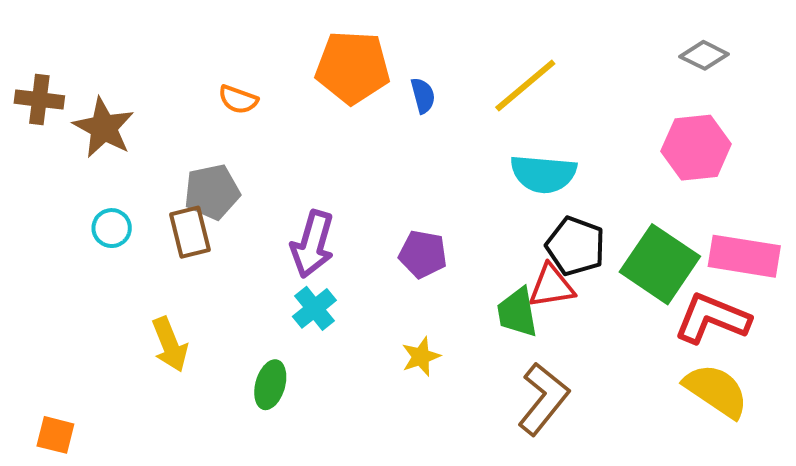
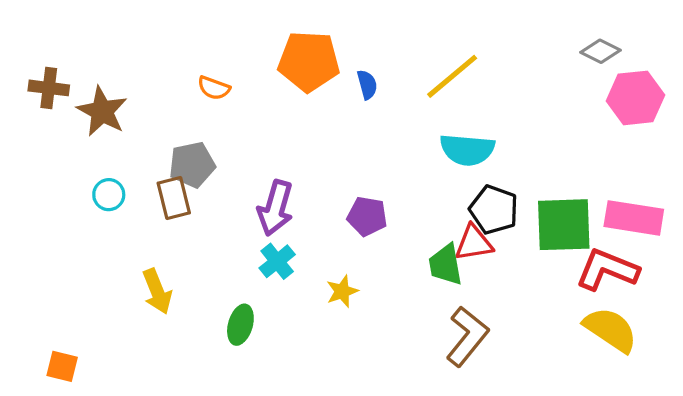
pink hexagon: (696, 148) -> (636, 98), moved
green square: (660, 264) -> (564, 225), turned -36
yellow star: (421, 357) -> (342, 291), moved

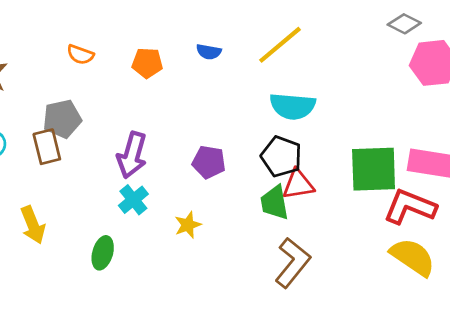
orange pentagon: (309, 61) -> (147, 63), moved, size x0.6
blue semicircle: (367, 85) -> (209, 52), turned 115
black pentagon: (494, 210) -> (281, 156), moved

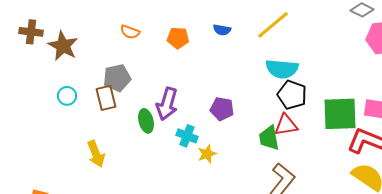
black pentagon: (281, 156) -> (292, 95), moved
cyan cross: (133, 200) -> (187, 136), moved, turned -30
green ellipse: (103, 253) -> (146, 121), moved, turned -30

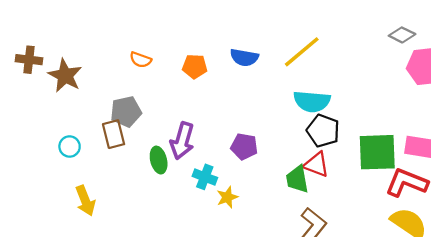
blue semicircle: (222, 30) -> (244, 57), size x1.4
cyan circle: (67, 96) -> (70, 147), moved
red triangle: (286, 125) -> (316, 165), turned 30
yellow arrow: (96, 154) -> (85, 201), moved

